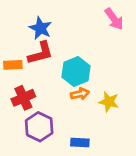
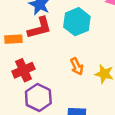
cyan hexagon: (76, 72) -> (77, 22), moved
orange arrow: (80, 94) -> (77, 66), turned 77

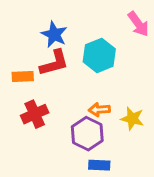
orange arrow: (77, 66) -> (99, 110), turned 112
purple hexagon: (38, 97) -> (87, 134), moved

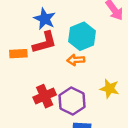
orange arrow: (99, 110) -> (76, 60), moved
red cross: (35, 114) -> (45, 96), moved

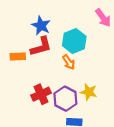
orange arrow: (76, 60) -> (69, 62), turned -120
yellow star: (109, 89) -> (89, 92), moved

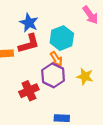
yellow star: (89, 92) -> (85, 76), moved
purple hexagon: (65, 99) -> (53, 75), moved

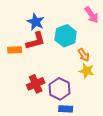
orange arrow: (56, 59) -> (84, 55), moved
purple hexagon: (53, 75) -> (60, 89), moved

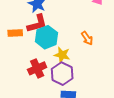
cyan hexagon: (66, 36) -> (46, 37), moved
yellow star: (87, 71) -> (62, 55), moved

